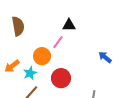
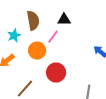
brown semicircle: (18, 26) -> (33, 21), moved
cyan star: (30, 73) -> (14, 36), moved

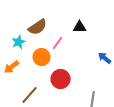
black triangle: (64, 20) -> (80, 27), moved
brown semicircle: (33, 21) -> (38, 27), turned 66

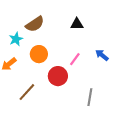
pink line: (58, 43) -> (75, 59), moved

